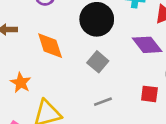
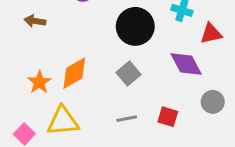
orange diamond: (50, 46) -> (74, 73), moved, turned 68
red square: (149, 94) -> (168, 117), moved

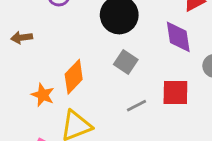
purple diamond: (186, 64) -> (178, 37), turned 36
red square: (168, 117) -> (175, 92), size x1.4

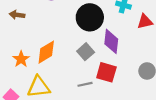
purple diamond: (178, 37) -> (111, 41), moved
red square: (175, 92) -> (106, 72), moved

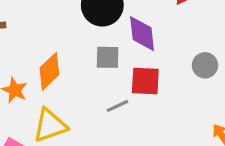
gray square: (86, 52) -> (108, 57), turned -35

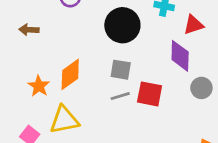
purple diamond: (142, 34) -> (180, 56), moved
gray line: (118, 106) -> (120, 96), moved

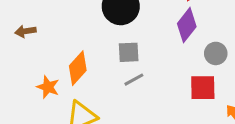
purple diamond: (180, 56) -> (187, 25), turned 48
red square: (150, 94) -> (203, 88), moved

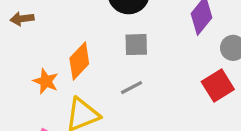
gray line: (134, 80) -> (131, 88), moved
red square: (203, 88) -> (218, 86), turned -32

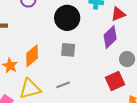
gray line: (131, 88) -> (63, 85), moved

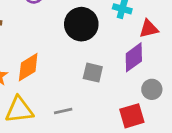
gray square: (68, 50) -> (93, 73), moved

